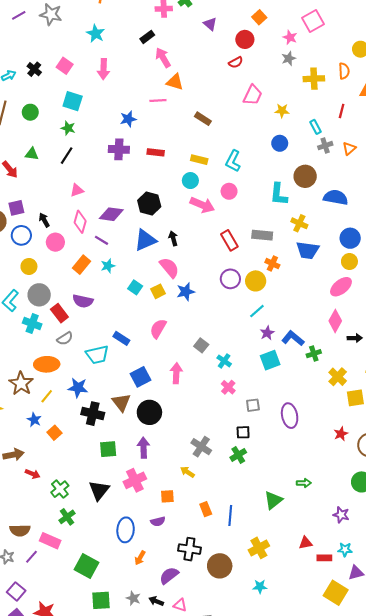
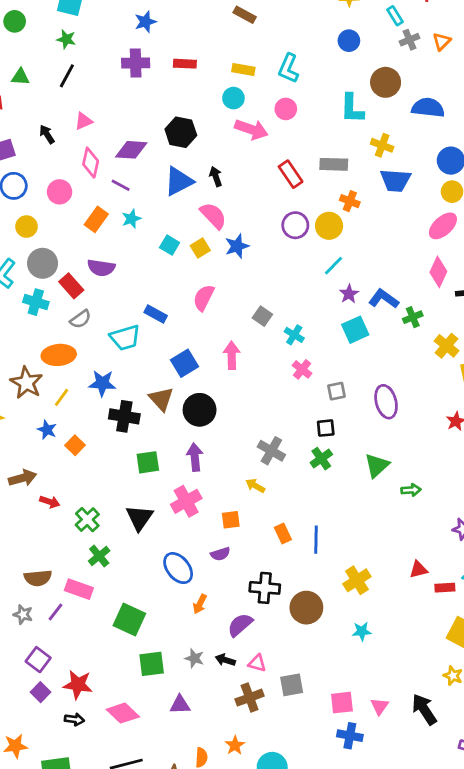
black arrow: (44, 220) -> (47, 134), moved
green triangle: (273, 500) -> (377, 465), moved
blue ellipse: (126, 530) -> (178, 568), turned -40

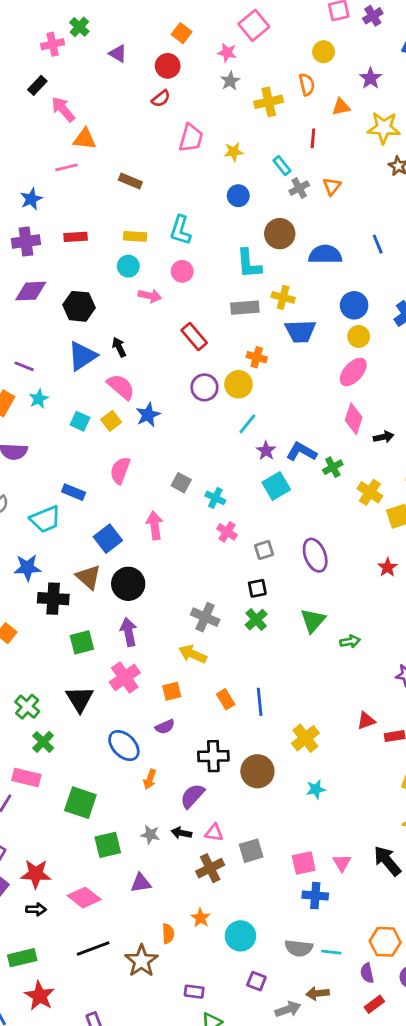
pink arrow: (251, 129) -> (150, 296), size x0.7
purple diamond: (131, 150) -> (31, 291), moved
gray rectangle: (334, 164) -> (245, 308), moved
yellow arrow: (255, 486) -> (193, 654), size x1.4

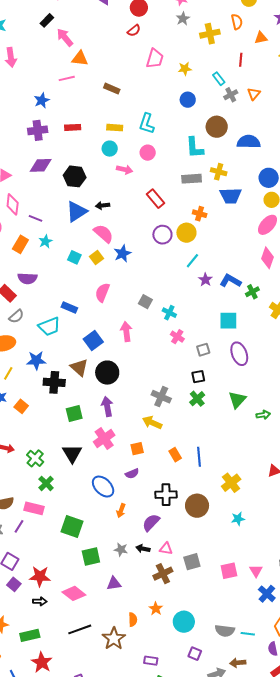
black arrow: (119, 347) -> (103, 206), turned -72
cyan square: (276, 486) -> (228, 321), moved, turned 30
blue cross: (315, 896) -> (267, 594), moved, turned 36

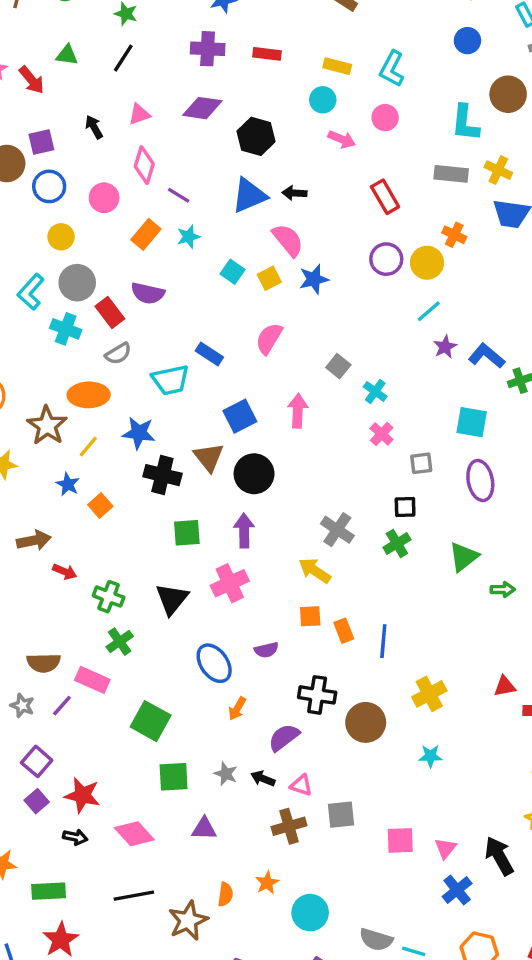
orange square: (137, 449) -> (310, 616), moved
green cross: (35, 458) -> (109, 597), turned -30

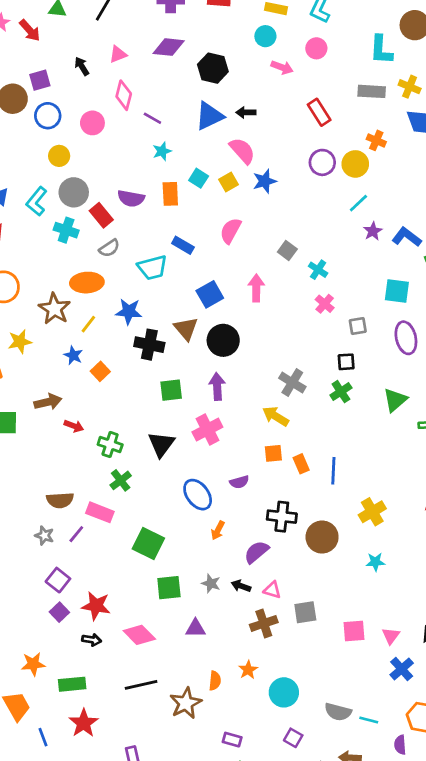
orange rectangle: (146, 234) -> (170, 194), moved, turned -40

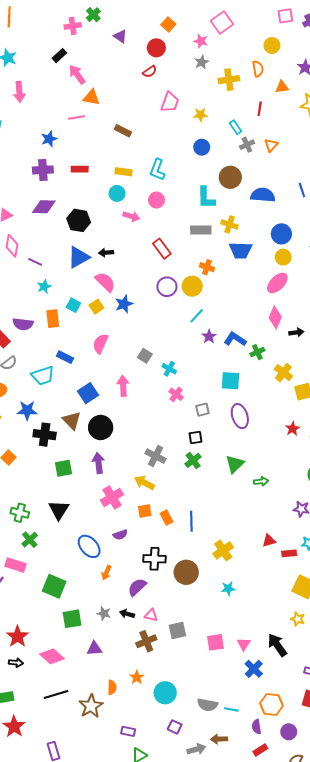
pink cross: (207, 430) -> (112, 497), moved
red star: (96, 606) -> (17, 636), turned 30

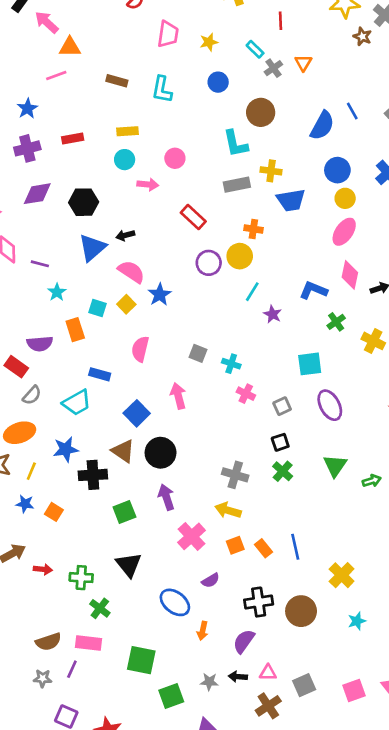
cyan L-shape: (157, 170) -> (162, 89), moved
blue semicircle: (263, 195) -> (322, 126), moved, turned 125
blue L-shape: (235, 339) -> (313, 290), moved

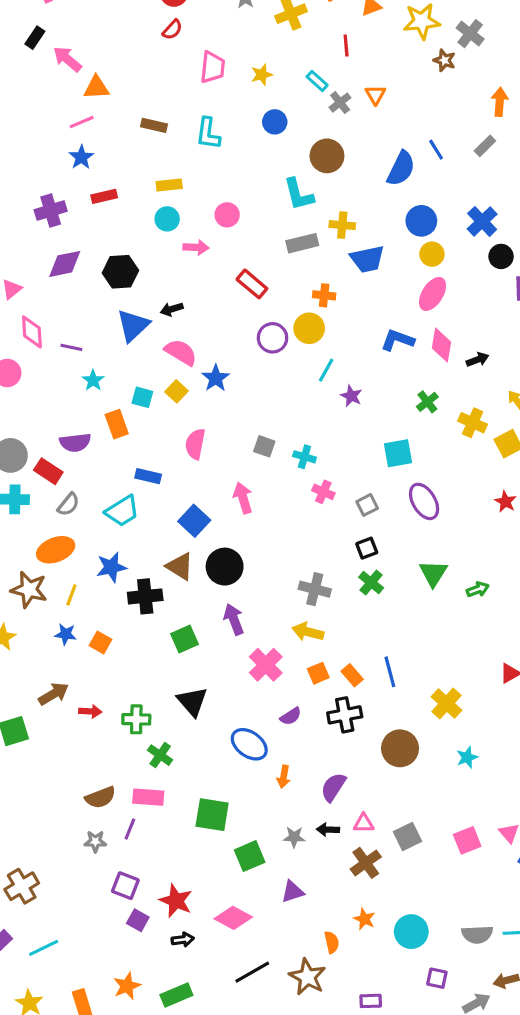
blue star: (27, 109) -> (81, 157), moved
blue L-shape: (313, 290) -> (397, 340), moved
black cross: (259, 602) -> (345, 715), moved

